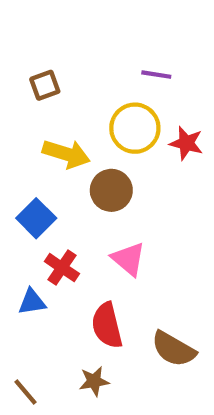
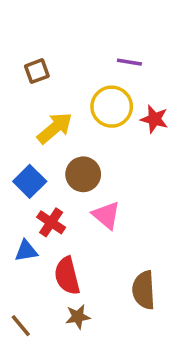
yellow arrow: (66, 154) -> (55, 128), turned -57
brown circle: (111, 190) -> (83, 174), moved
red semicircle: (107, 325) -> (67, 276), moved
brown semicircle: (173, 349) -> (144, 290), turned 57

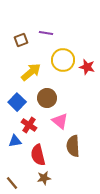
purple line: (129, 62) -> (46, 33), moved
brown semicircle: (144, 290) -> (73, 146), moved

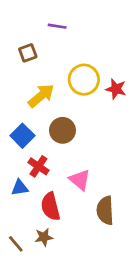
purple line: (46, 33) -> (57, 26), moved
pink triangle: (60, 121) -> (80, 180), moved
brown semicircle: (73, 146) -> (105, 210), moved
brown star: (44, 178) -> (44, 237), moved

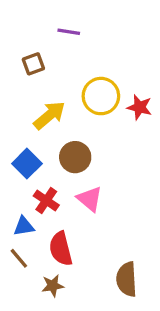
pink triangle: (80, 180) -> (90, 199), moved
brown semicircle: (105, 210) -> (127, 279), moved
brown line: (16, 244) -> (19, 258), moved

